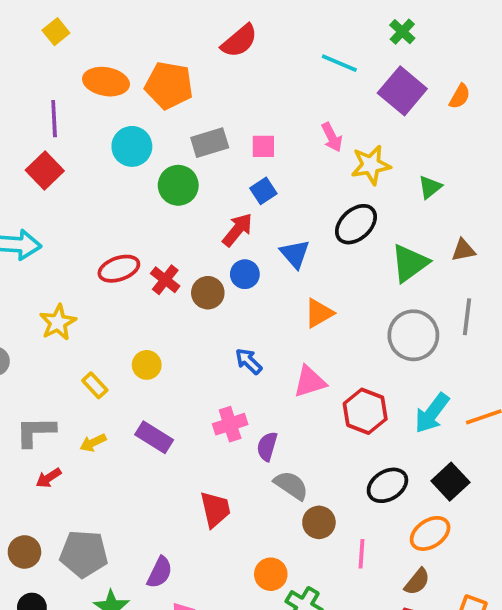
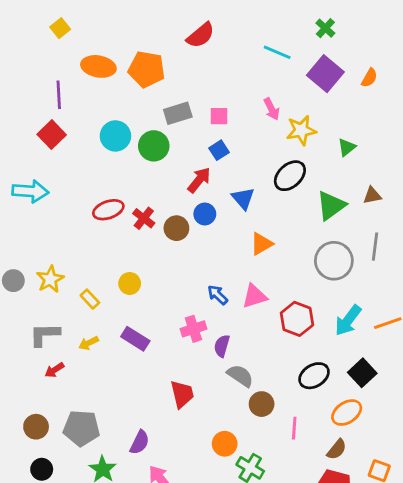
cyan circle: (132, 146) -> (115, 136), moved
yellow star: (58, 322) -> (50, 279), moved
blue arrow: (249, 361) -> (218, 295), moved

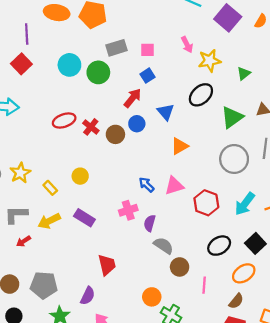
yellow arrow: (88, 343) -> (49, 221), size x1.5
red trapezoid: (182, 394) -> (107, 265), moved

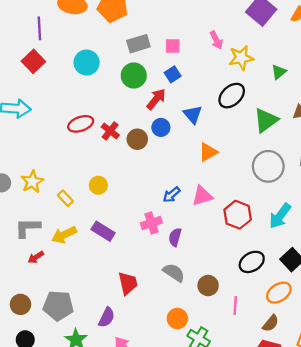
green circle: (98, 72) -> (134, 76), moved
blue arrow: (146, 185) -> (172, 195), turned -84
gray semicircle: (164, 246) -> (174, 273), moved

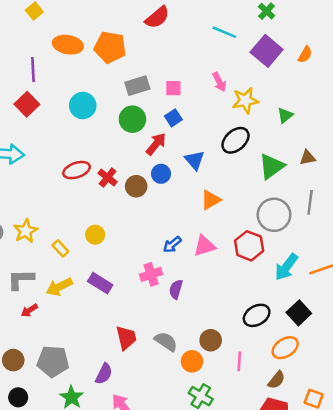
red hexagon: (238, 215) -> (249, 246), moved
gray semicircle: (174, 273) -> (166, 341), moved
orange circle: (177, 319) -> (192, 361), moved

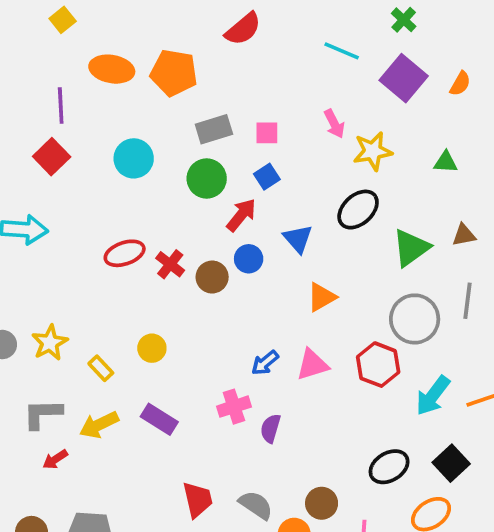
green triangle: (285, 115) -> (446, 162), moved, turned 42

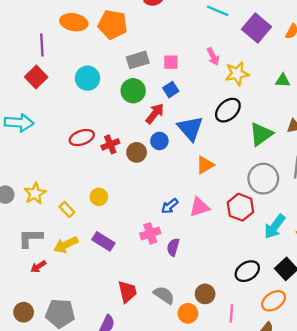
blue triangle: (298, 239) -> (190, 128), size x1.4
red cross: (170, 264) -> (110, 144), turned 30

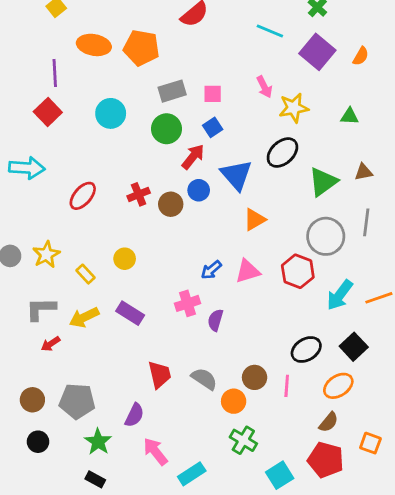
red ellipse: (82, 138) -> (83, 196), moved, turned -30
pink line: (231, 313) -> (287, 386), moved

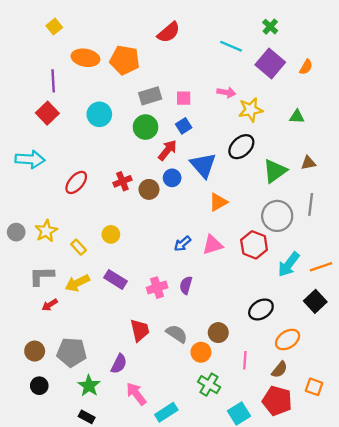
pink arrow: (264, 87) -> (226, 92), turned -54
pink cross: (187, 303) -> (157, 288), moved
black square: (354, 347) -> (315, 301), moved
pink line: (287, 386) -> (245, 360), moved

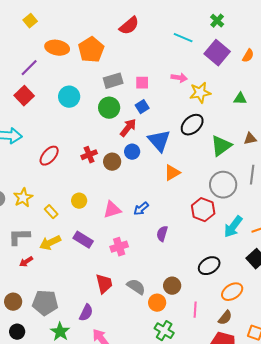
orange pentagon: (125, 60) -> (91, 50), turned 30
purple line: (53, 81) -> (29, 68), turned 48
pink triangle: (212, 245) -> (112, 210), moved
purple semicircle: (186, 285) -> (162, 234), moved

